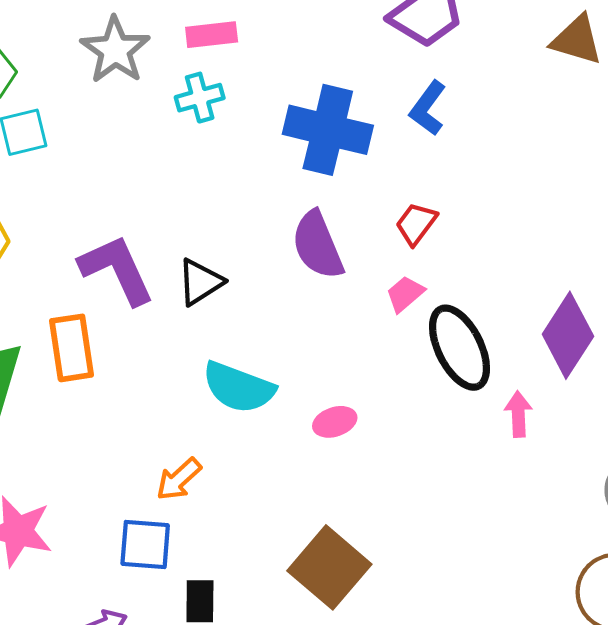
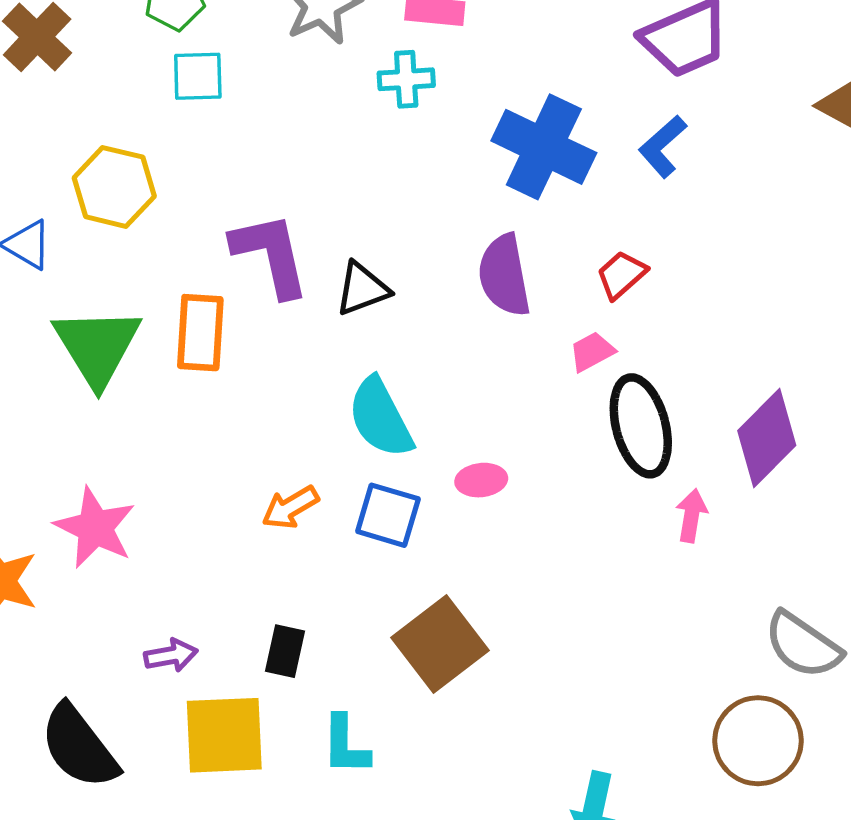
cyan semicircle: (239, 387) -> (380, 418), turned 30
blue square: (145, 545) -> (388, 515), moved

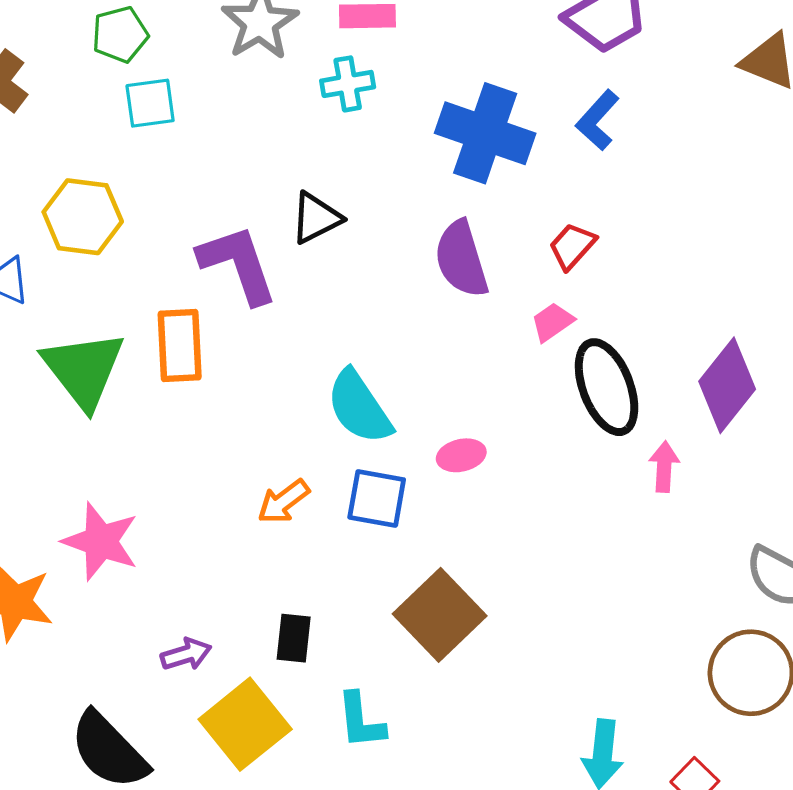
black triangle: (362, 289) -> (316, 218), moved
yellow square: (224, 735) -> (245, 724), turned -30

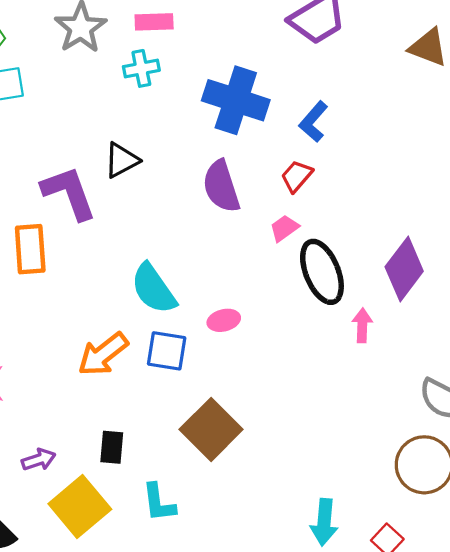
blue L-shape: (598, 120) -> (313, 122), moved
orange arrow: (283, 502) -> (103, 354), size x1.4

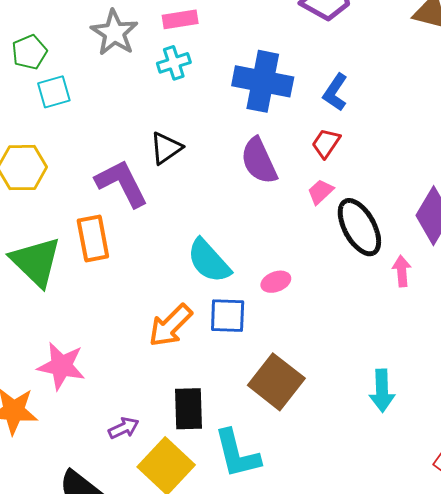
black rectangle: (112, 447) -> (188, 409), size x1.4
cyan L-shape: (159, 503) -> (237, 454), size x1.4
cyan arrow: (324, 522) -> (382, 391), moved

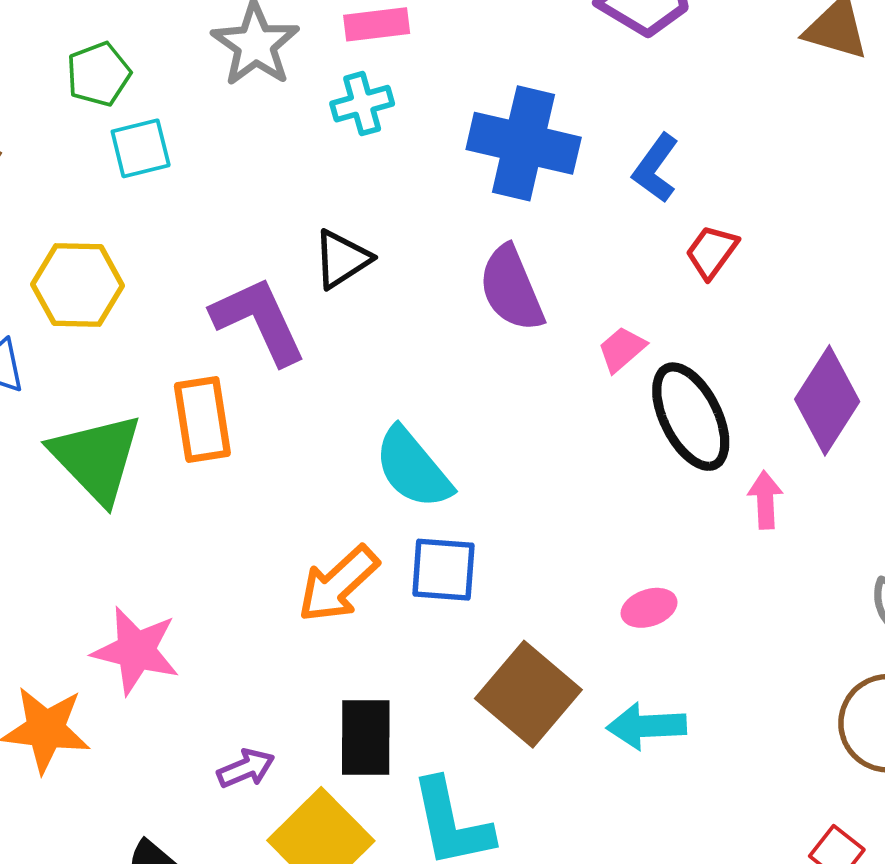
red trapezoid: (326, 143) -> (712, 252), moved
pink ellipse: (276, 282) -> (649, 608), moved
cyan arrow: (382, 391) -> (647, 726), moved, turned 87

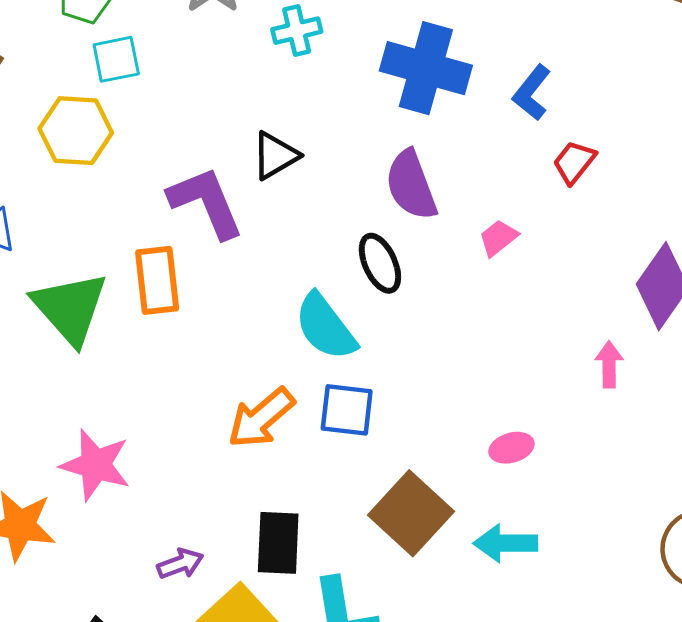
yellow hexagon: (78, 285) -> (76, 131), moved
black ellipse: (691, 417) -> (380, 263), moved, size x0.7

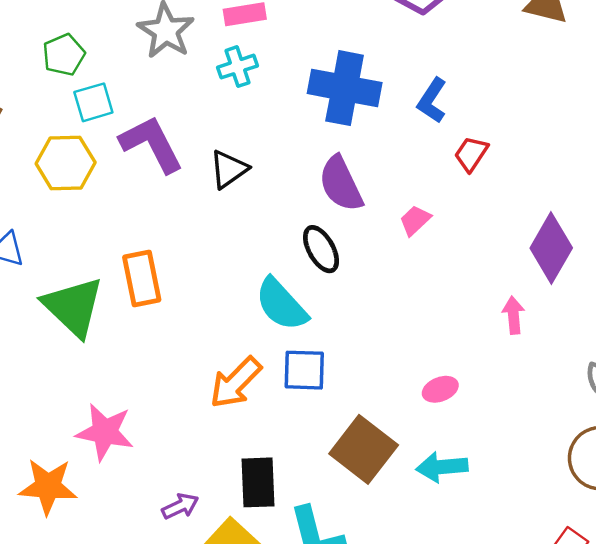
purple L-shape: (206, 202) -> (151, 144), moved

